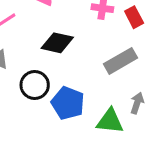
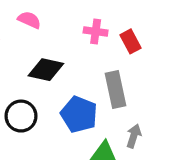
gray rectangle: (120, 61) -> (115, 90), turned -72
blue pentagon: (68, 103) -> (79, 114), moved

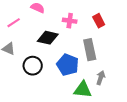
pink cross: (96, 31) -> (70, 21), moved

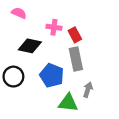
red rectangle: (99, 21) -> (75, 35), moved

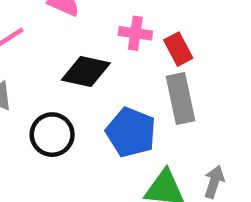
gray arrow: (88, 90) -> (214, 182), moved

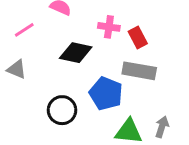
gray rectangle: (180, 99) -> (139, 71), turned -68
black circle: (52, 135) -> (62, 110), moved

